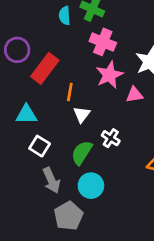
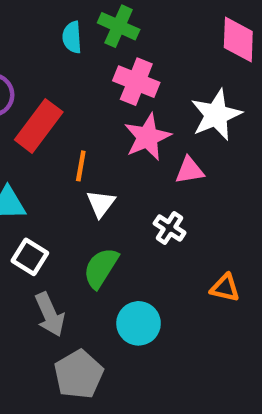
white cross: (111, 138) -> (170, 228), moved
cyan circle: (91, 186) -> (139, 323), moved

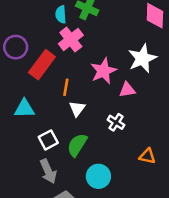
pink cross: (136, 82) -> (71, 40), moved, turned 30
white square: (30, 257) -> (48, 140), moved, turned 30

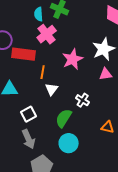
red rectangle: (42, 65) -> (24, 54), turned 60
pink triangle: (127, 90) -> (106, 74), moved
green semicircle: (77, 145) -> (64, 118), moved

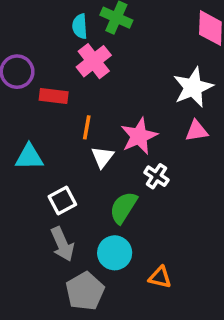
red rectangle: (24, 54) -> (54, 96), size x0.7
pink star: (73, 59) -> (139, 136), moved
orange triangle: (108, 127) -> (160, 277), moved
cyan circle: (69, 143) -> (115, 253), moved

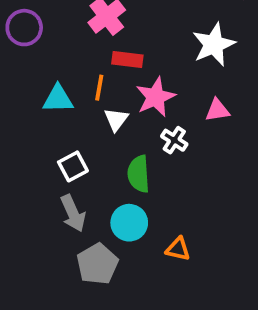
red rectangle: (54, 96) -> (127, 59), moved
pink triangle: (197, 131) -> (217, 110), moved
cyan triangle: (29, 157) -> (58, 99), moved
green semicircle: (123, 208) -> (139, 174), turned -36

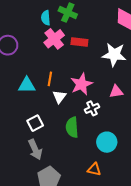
white star: (214, 44) -> (114, 55), turned 30
red rectangle: (127, 59) -> (79, 42), moved
white cross: (174, 140) -> (92, 108), turned 32
cyan circle: (129, 223) -> (107, 142), moved

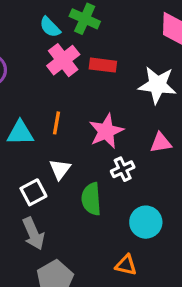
cyan semicircle: (46, 18) -> (50, 27), turned -40
white triangle: (59, 97) -> (60, 169), moved

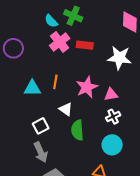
pink triangle: (161, 143) -> (111, 94), moved
white triangle: (60, 169) -> (66, 109), moved, turned -32
white cross: (123, 169) -> (113, 117), moved

